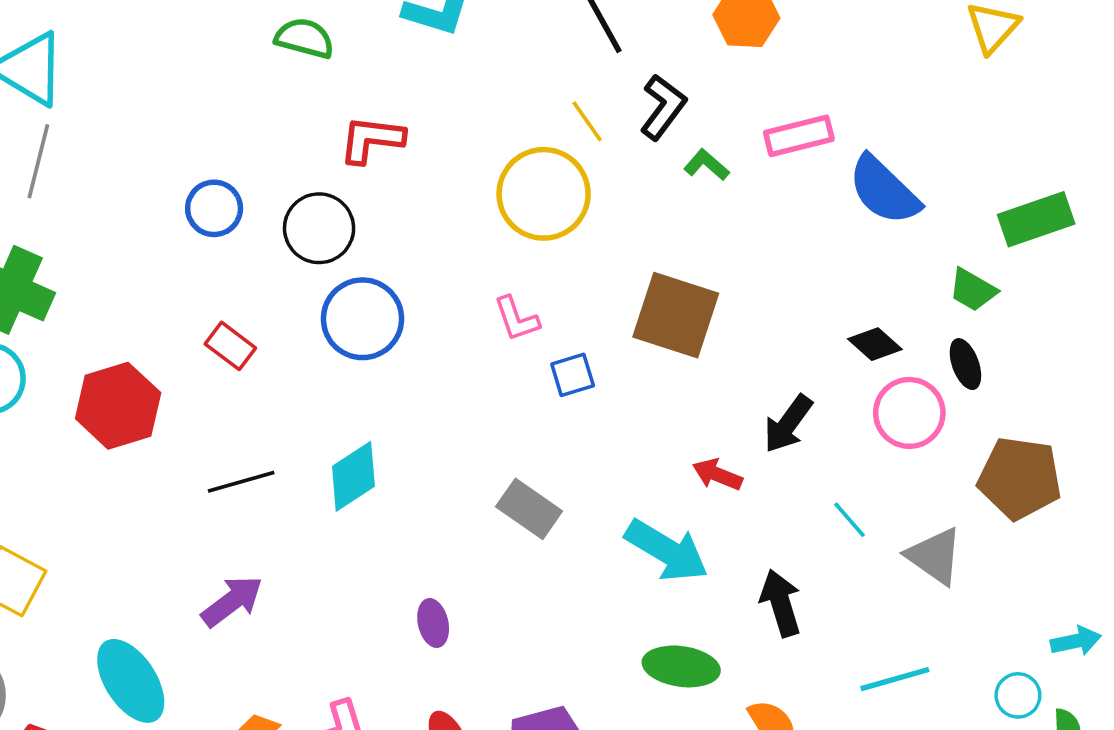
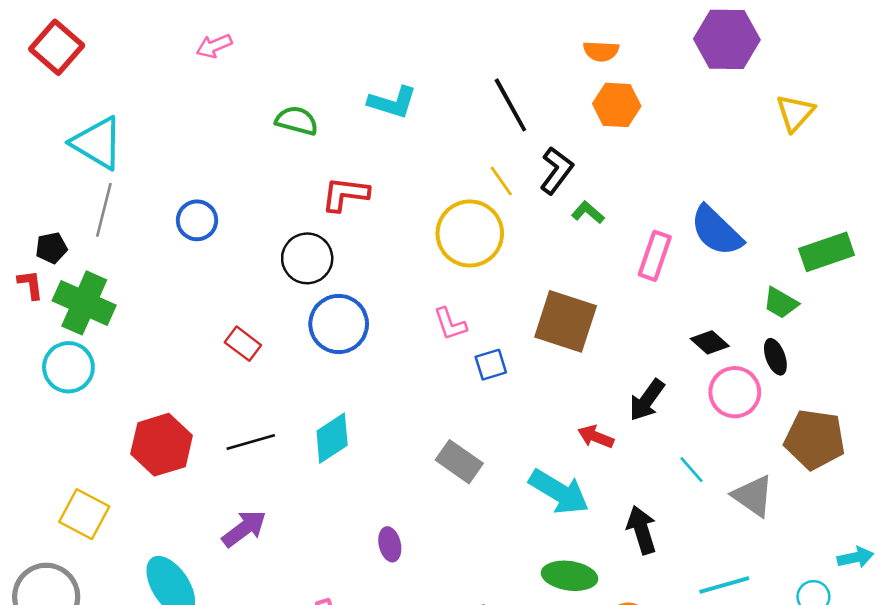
pink rectangle: (799, 136) -> (655, 256), moved, turned -57
blue circle: (214, 208) -> (197, 220), moved
red hexagon: (118, 406) -> (162, 445), moved

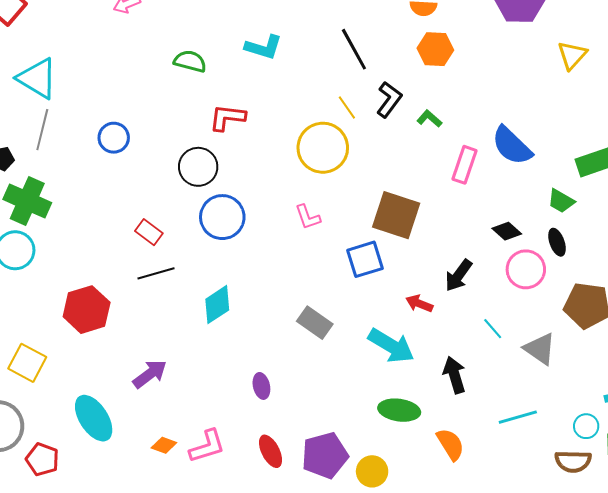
green L-shape: (588, 212) -> (429, 119), moved
blue square: (491, 365) -> (365, 259), moved, size x1.5
black line: (251, 442) -> (156, 273), moved

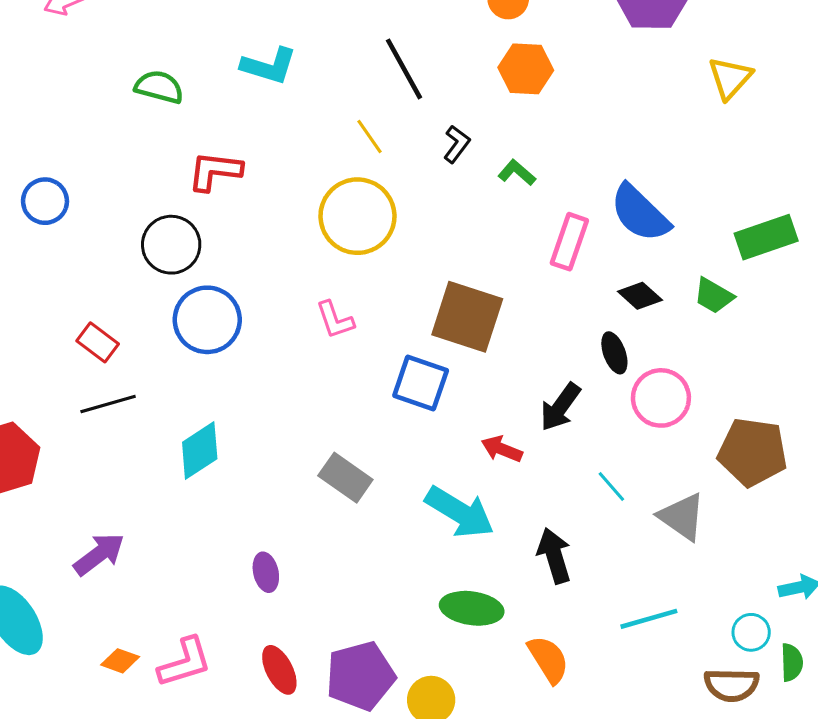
black L-shape: (389, 99) -> (457, 144), size x0.7
yellow line: (347, 108) -> (370, 137), moved
black diamond: (507, 231) -> (640, 296), moved
black ellipse: (557, 242) -> (614, 353), moved
blue square: (365, 259) -> (421, 383), turned 36

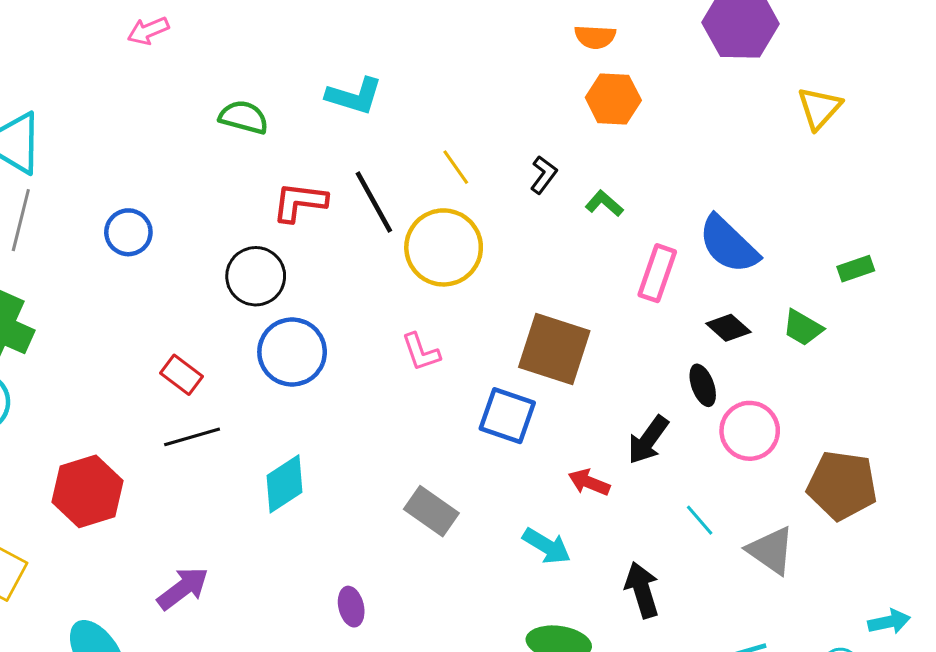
black line: (404, 69) -> (374, 202), moved
green rectangle: (766, 237) -> (856, 269), size x0.6
cyan arrow: (460, 512) -> (547, 546), size x0.7

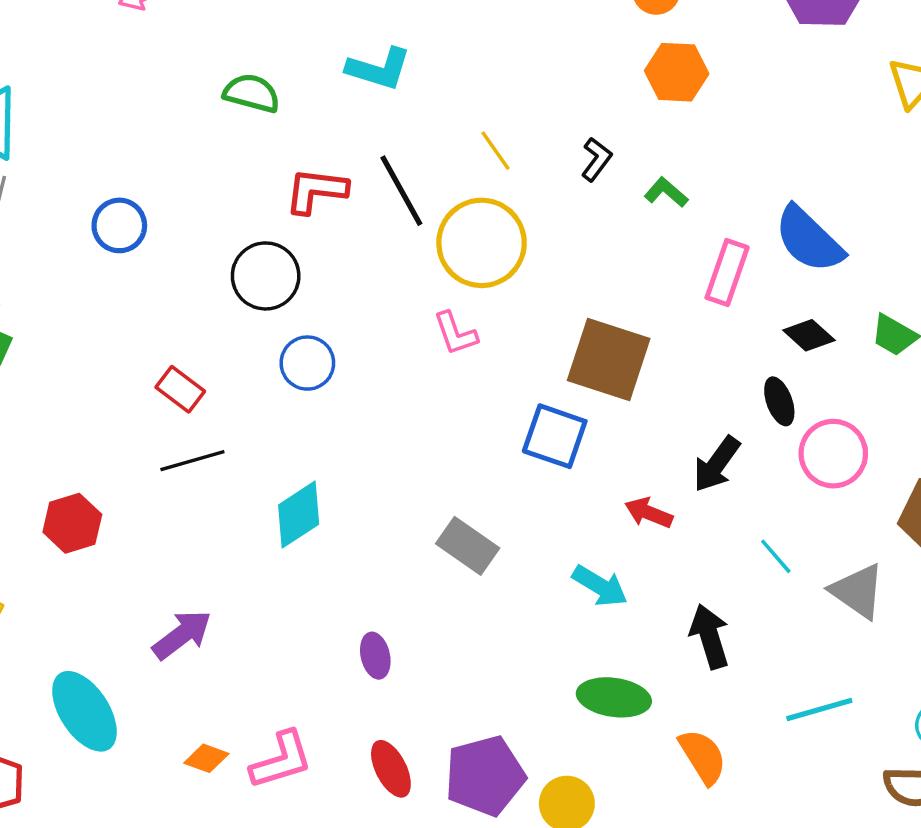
blue circle: (292, 352) -> (307, 363), size x0.7
pink L-shape: (421, 352) -> (455, 333), moved
red hexagon: (87, 491) -> (72, 523), size x0.7

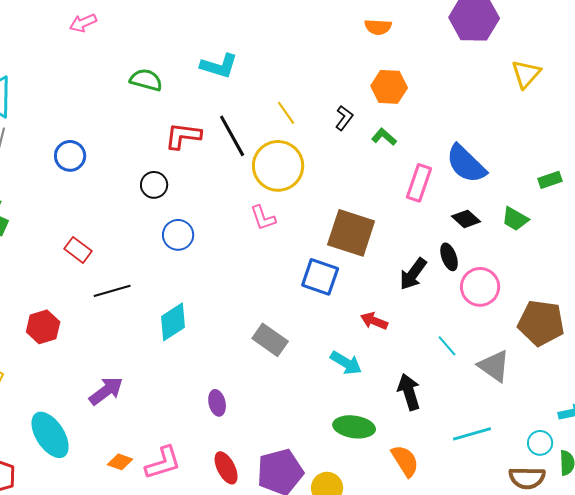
orange hexagon: (677, 72) -> (389, 87), moved
black circle: (266, 276) -> (154, 185), size x0.7
red rectangle: (180, 389) -> (78, 250), moved
black arrow: (717, 464) -> (413, 274), moved

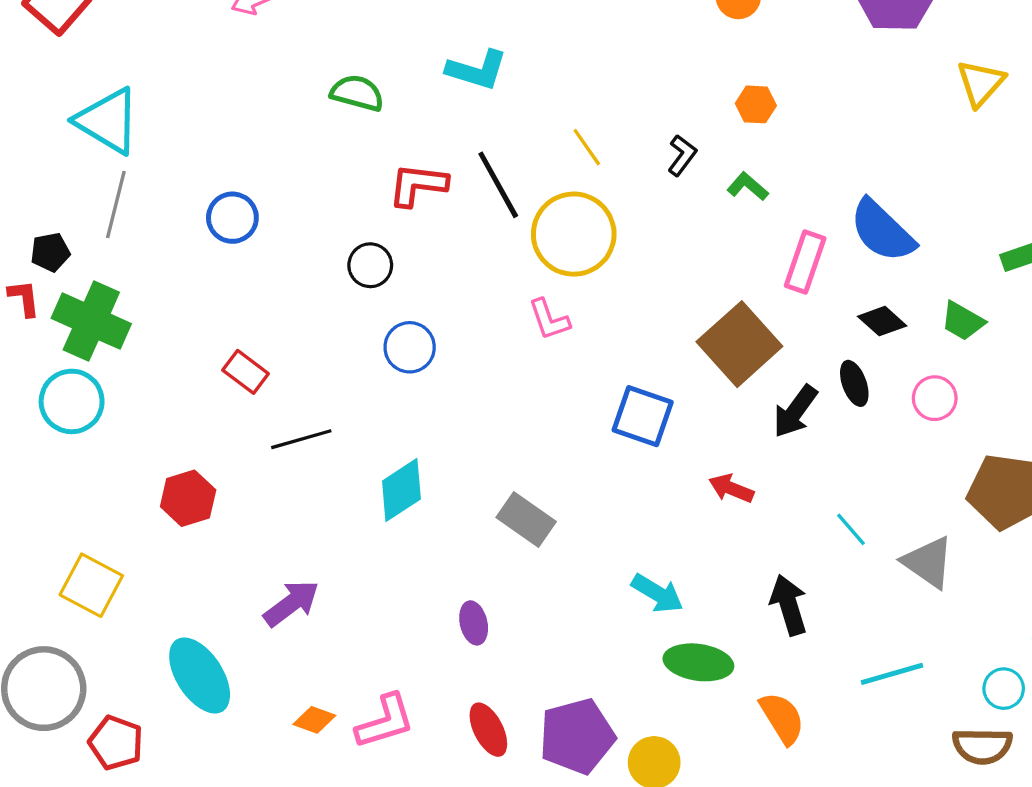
orange hexagon: (389, 87) -> (756, 104), size x0.7
brown square: (351, 233) -> (739, 344), moved, turned 30
pink circle: (480, 287) -> (935, 398), moved, size x0.7
gray rectangle: (270, 340) -> (526, 520), moved
cyan arrow: (346, 363) -> (657, 593), moved

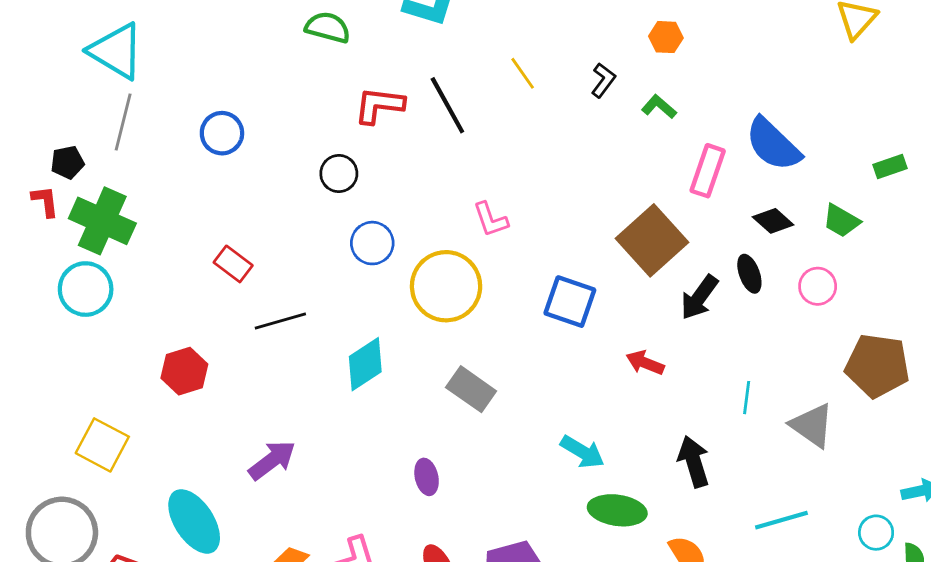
yellow circle: (574, 234) -> (446, 286), moved
cyan line: (851, 529) -> (747, 398), turned 48

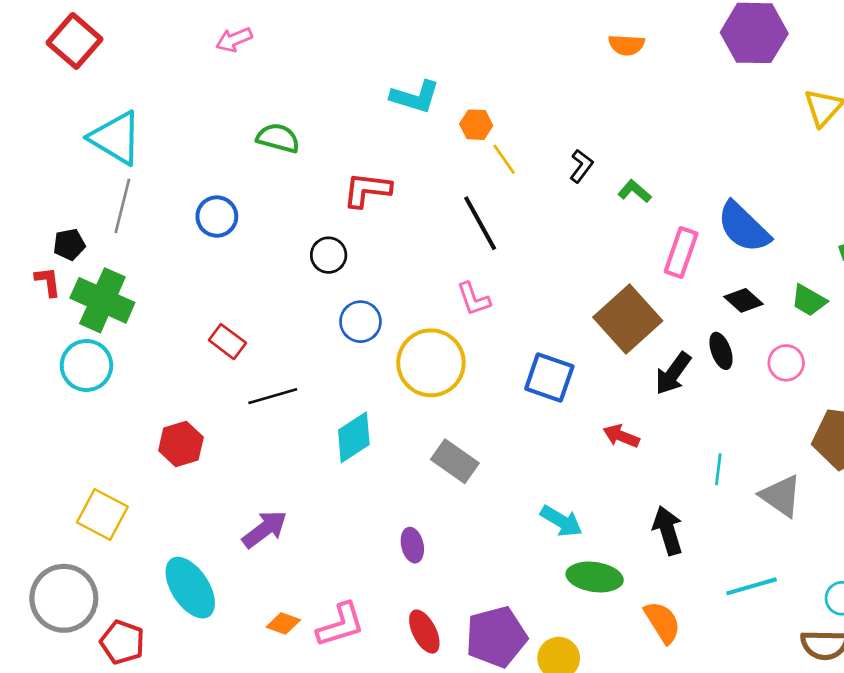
green semicircle: (328, 27) -> (278, 138), moved
orange hexagon: (666, 37) -> (476, 125), moved
black line: (447, 105) -> (480, 223), moved

